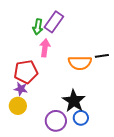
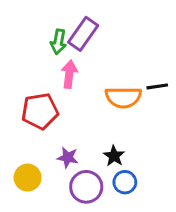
purple star: (21, 89) -> (68, 157), moved
black star: (74, 101) -> (114, 156), size x0.6
yellow circle: (18, 106) -> (28, 178), moved

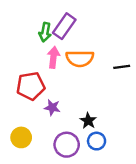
orange semicircle: (123, 97) -> (80, 58), moved
purple star: (68, 157) -> (52, 108), moved

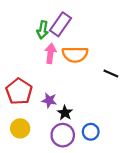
black line: (122, 67) -> (111, 74), moved, turned 32
red pentagon: (31, 86) -> (19, 91), moved, turned -30
black star: (88, 121) -> (65, 113), moved

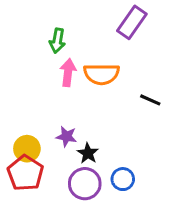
purple rectangle: (60, 24) -> (132, 22), moved
red pentagon: (19, 91) -> (25, 173), moved
yellow circle: (20, 128) -> (27, 149), moved

